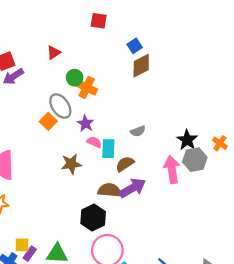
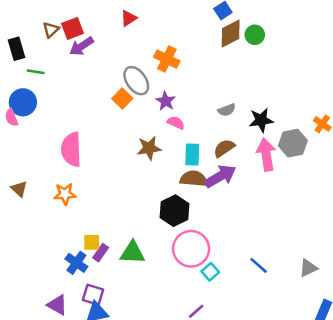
green circle: (75, 78) -> (255, 35), moved
black star: (187, 140) -> (261, 120), moved, turned 30
cyan rectangle: (108, 149) -> (192, 155), moved
brown semicircle: (125, 164) -> (224, 148), moved

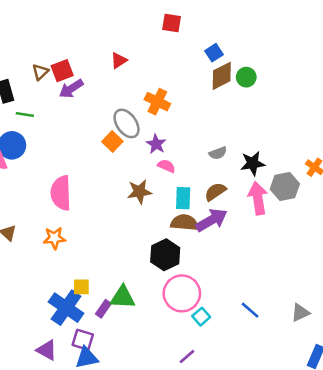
purple rectangle: (101, 253) -> (103, 309), moved
blue cross: (76, 263) -> (66, 308), size x1.5

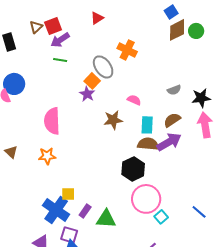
green line: (25, 114) -> (60, 60), moved
purple star: (156, 144) -> (87, 94), moved
green triangle: (123, 297) -> (106, 219), moved

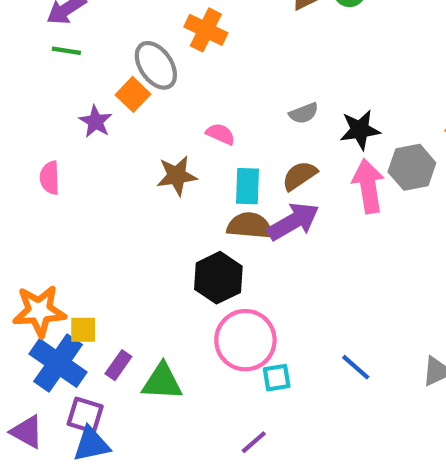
purple star: (87, 94) -> (96, 122), moved
pink semicircle: (52, 121) -> (50, 178), size x0.6
orange star: (47, 156) -> (39, 311), moved, size x1.4
cyan square: (161, 217) -> (277, 378), turned 32

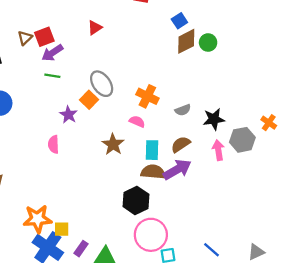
orange cross: (206, 30) -> (147, 96), moved
brown star: (177, 176) -> (113, 144), turned -30
pink semicircle: (50, 178) -> (54, 144), moved
pink arrow: (368, 186) -> (218, 150), size x0.7

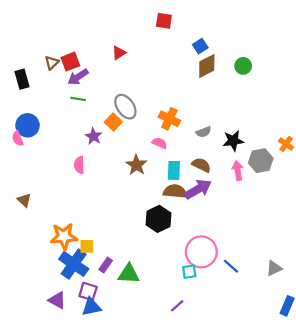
green circle: (208, 42) -> (243, 66), moved
brown semicircle: (181, 144) -> (201, 165), turned 60
pink circle: (151, 235) -> (201, 252), moved

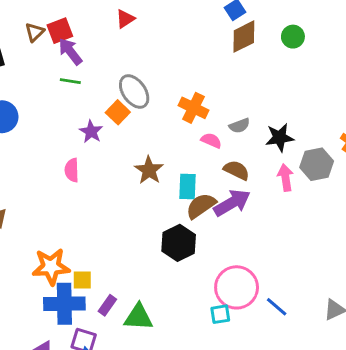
purple arrow: (78, 77) -> (70, 51), turned 85
pink semicircle: (160, 143) -> (211, 140), moved
cyan rectangle: (174, 170) -> (188, 187), moved
brown semicircle: (175, 191) -> (201, 206), turned -40
blue cross: (74, 264) -> (64, 304), turned -36

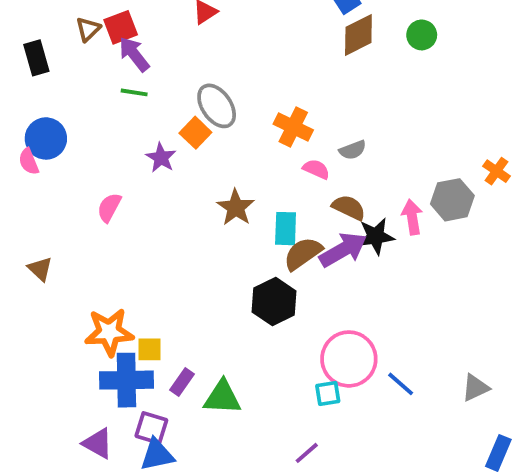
black star: (280, 138) -> (376, 236), moved
pink semicircle: (72, 170) -> (109, 208), moved, turned 30

